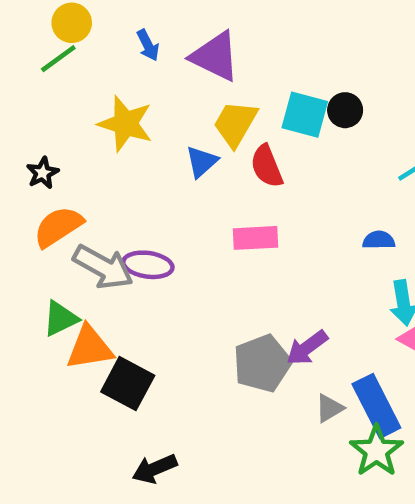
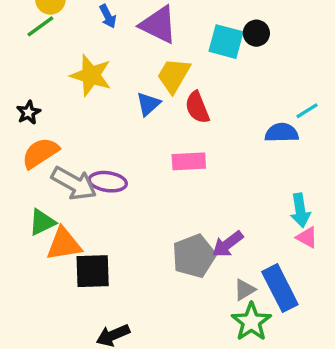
black circle: (345, 110) -> (256, 33), moved
cyan square: (305, 115) -> (226, 42), moved
blue semicircle: (379, 240) -> (282, 133), moved, size x1.4
black square: (128, 384) -> (93, 271), turned -30
green star: (376, 451) -> (251, 322), moved

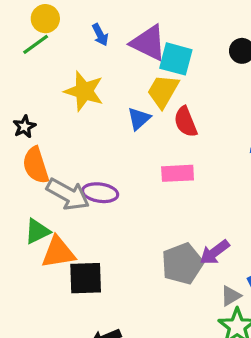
cyan square: (226, 42) -> (176, 59), moved
orange semicircle: (40, 153) -> (36, 165), turned -75

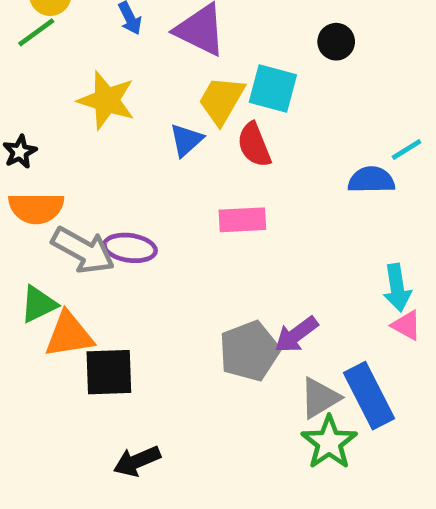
cyan square: (176, 59) -> (273, 89), moved
orange semicircle: (36, 165) -> (36, 208), turned -72
gray triangle: (231, 296) -> (320, 398), size x1.4

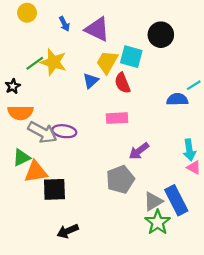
green line: (36, 32) -> (35, 63), moved
black circle: (336, 42) -> (161, 35), size x1.5
purple arrow: (296, 335) -> (139, 151), moved

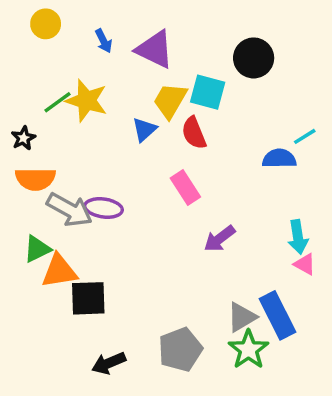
pink rectangle: (117, 118) -> (185, 188), turned 60
gray pentagon: (120, 179) -> (180, 349), moved

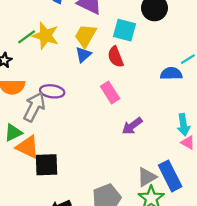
yellow trapezoid: (170, 101) -> (86, 36), moved
purple ellipse: (104, 208) -> (52, 91), moved
gray arrow: (69, 210) -> (34, 107), turned -92
orange triangle: (59, 271) -> (28, 147), turned 35

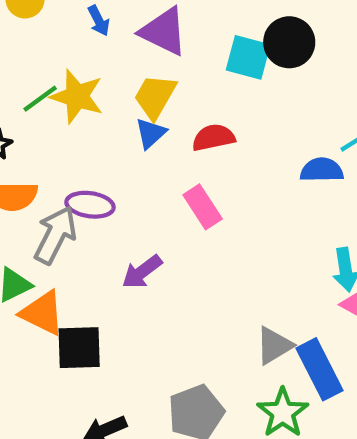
cyan square: (124, 30) -> (248, 57), moved
red semicircle: (116, 57) -> (213, 138), turned 100
purple arrow: (132, 126) -> (142, 272), moved
gray triangle: (147, 177) -> (274, 345), moved

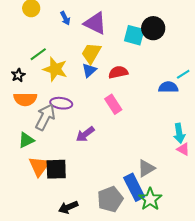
yellow star: (77, 96) -> (55, 69), moved
orange triangle: (42, 313) -> (39, 166), moved, turned 40
blue rectangle: (320, 369) -> (134, 187), moved

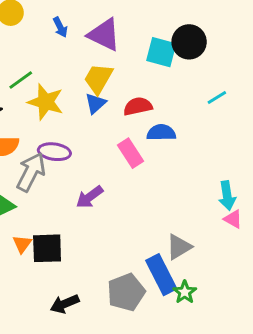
cyan line: (183, 74) -> (217, 98), moved
blue semicircle: (168, 87) -> (161, 133), moved
orange triangle: (39, 166) -> (22, 244), size x0.6
green star: (150, 199) -> (185, 292), size x0.7

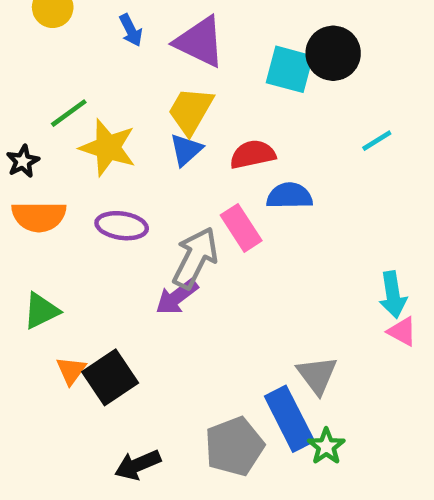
gray arrow: (31, 172) -> (195, 258), moved
gray triangle: (179, 247) -> (317, 375), turned -36
black square: (47, 248) -> (110, 377), turned -32

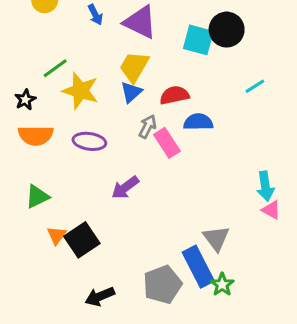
gray arrow: (195, 258) -> (148, 126), moved, size x0.6

